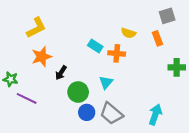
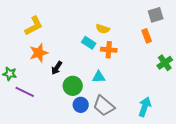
yellow semicircle: (128, 33) -> (103, 29), moved
green cross: (177, 67) -> (165, 63), turned -35
cyan triangle: (106, 82) -> (99, 77), turned 48

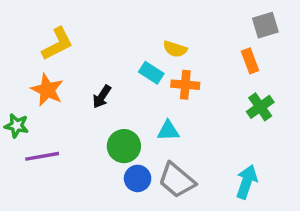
orange star: (39, 53) -> (47, 90), moved, turned -30
green cross: (165, 63) -> (260, 107), moved
black arrow: (57, 68) -> (102, 97), moved
purple line: (25, 92) -> (42, 156), turned -36

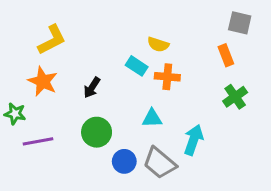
gray square: (265, 25) -> (240, 23), turned 30
green circle: (124, 146) -> (97, 132), moved
cyan arrow: (247, 182) -> (194, 140), moved

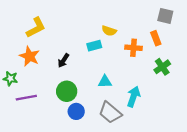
cyan rectangle: (137, 66) -> (94, 46), turned -48
orange cross: (167, 77) -> (134, 48), moved
blue circle: (124, 161) -> (76, 111), moved

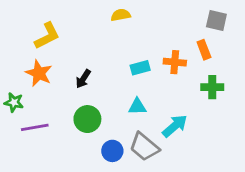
yellow semicircle: (109, 31) -> (121, 15), moved, turned 152
cyan rectangle: (94, 46) -> (140, 68), moved
green cross: (162, 67) -> (212, 87), turned 35
cyan arrow: (134, 97) -> (175, 126), turned 30
blue circle: (76, 111) -> (112, 151), moved

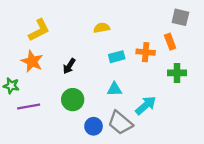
yellow semicircle: (121, 15) -> (102, 28), moved

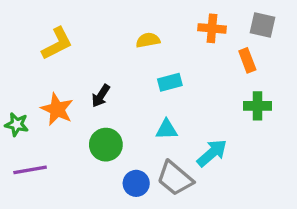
orange cross: (146, 52) -> (212, 28), moved
orange star: (32, 61) -> (57, 109), moved
purple line: (29, 107) -> (30, 170), moved

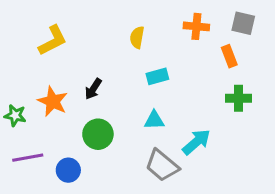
yellow semicircle: (148, 40) -> (137, 37), turned -70
blue circle: (136, 183) -> (68, 170), moved

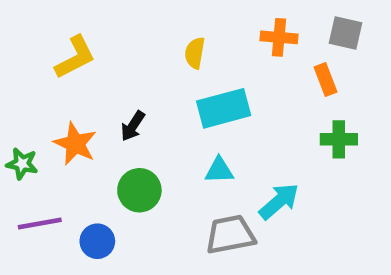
cyan rectangle: (157, 76) -> (224, 108), size x1.6
gray trapezoid: (162, 165) -> (230, 235), turned 129

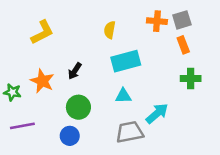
gray square: (345, 33) -> (182, 20), moved, turned -30
blue circle: (97, 241) -> (70, 136), moved

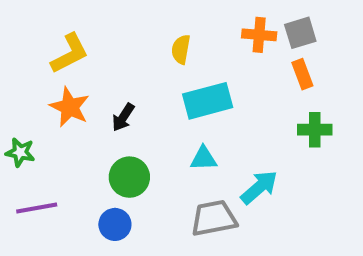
orange star: (42, 81) -> (70, 107), moved

